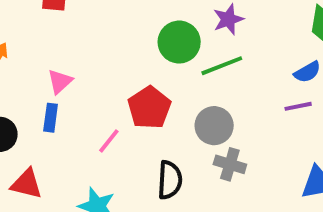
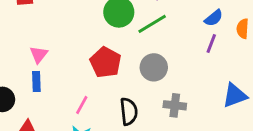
purple line: (298, 106) -> (211, 44), turned -48
pink line: (109, 141) -> (82, 105), moved
gray cross: (230, 164) -> (175, 105), moved

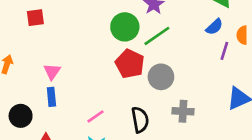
purple line: (211, 44) -> (224, 51), moved
red pentagon: (105, 62) -> (130, 64), moved
pink line: (82, 105) -> (95, 116), turned 30

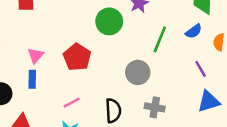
green line: (157, 36) -> (160, 39), moved, turned -40
purple line: (224, 51) -> (201, 69), moved, turned -54
red pentagon: (130, 64) -> (77, 57), moved

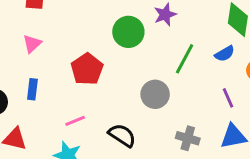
pink triangle: (36, 55) -> (32, 44), moved
gray cross: (155, 107) -> (188, 138), moved
black semicircle: (113, 111) -> (122, 135), turned -60

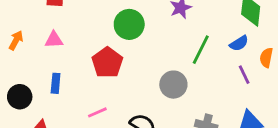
green circle: (128, 32) -> (129, 24), moved
pink triangle: (32, 44) -> (54, 40), turned 42
purple line: (228, 98) -> (244, 75), moved

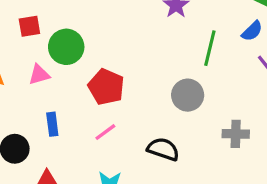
green circle: (129, 24) -> (66, 47), moved
pink line: (97, 112) -> (105, 132), moved

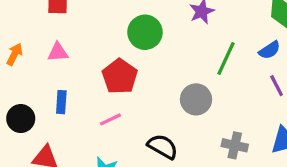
green circle: (66, 47) -> (145, 32), moved

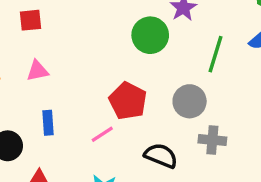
green circle: (145, 32) -> (150, 35), moved
red pentagon: (120, 76) -> (128, 101), moved
gray cross: (235, 145) -> (212, 140), moved

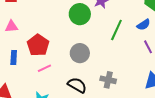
red pentagon: (128, 101) -> (38, 45), moved
gray circle: (190, 101) -> (80, 53), moved

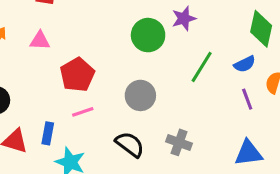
blue rectangle: (14, 58) -> (48, 133), moved

